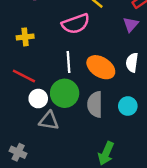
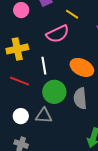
yellow cross: (25, 37) -> (17, 49), size x1.5
white line: (68, 62) -> (44, 66), moved
white circle: (38, 99) -> (21, 116), moved

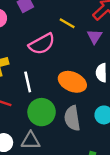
yellow line: (72, 14) -> (67, 23), moved

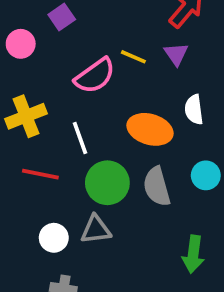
yellow line: (67, 23) -> (133, 57), moved

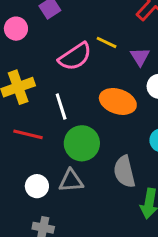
purple triangle: (176, 54) -> (140, 57), moved
gray semicircle: (157, 187) -> (124, 172), moved

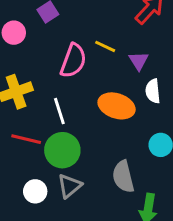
pink semicircle: (75, 57) -> (73, 61), turned -36
green circle: (82, 143) -> (62, 150), moved
gray triangle: (71, 181) -> (70, 186), turned -35

